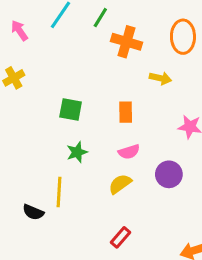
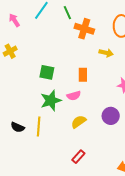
green line: (100, 18) -> (67, 13), turned -56
green star: (77, 152) -> (51, 100), size x1.5
pink semicircle: (129, 152) -> (74, 96), moved
black semicircle: (33, 212) -> (18, 127), moved

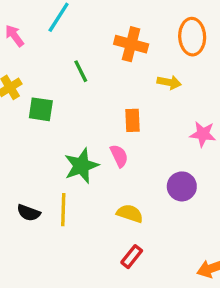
green line: (67, 13) -> (81, 71), moved
green square: (47, 72) -> (41, 109), moved
pink semicircle: (74, 96) -> (119, 156), turned -96
yellow semicircle: (79, 122) -> (130, 213), moved, turned 56

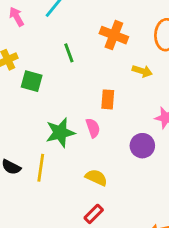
purple circle: (182, 186) -> (142, 146), moved

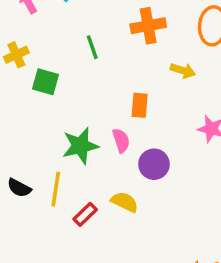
orange cross: (114, 35) -> (148, 26), turned -32
purple circle: (142, 146) -> (154, 164), moved
red rectangle: (94, 214) -> (85, 214), moved

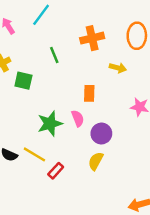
yellow line: (56, 189) -> (34, 154), turned -65
yellow semicircle: (125, 202) -> (96, 161), moved, turned -84

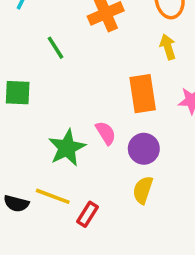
yellow arrow: (118, 68) -> (168, 47), moved, turned -112
orange rectangle: (89, 93) -> (143, 94), moved, size x1.5

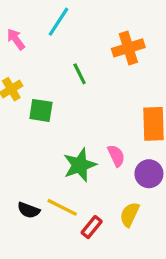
yellow semicircle: (143, 190) -> (130, 214), moved

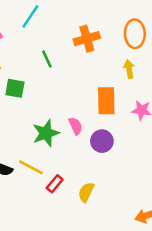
yellow semicircle: (130, 214) -> (86, 192), moved

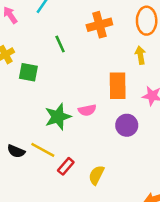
pink semicircle: (76, 126) -> (87, 110), turned 102
purple circle: (102, 141) -> (127, 125), moved

